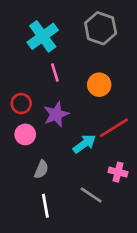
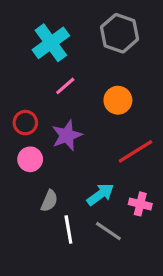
pink line: (55, 73) -> (65, 86), turned 66
cyan arrow: (84, 144) -> (100, 194), moved
white line: (45, 206) -> (68, 230), moved

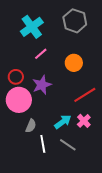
pink circle: (30, 159) -> (19, 100), size x1.6
pink cross: (140, 204) -> (84, 121), moved, turned 32

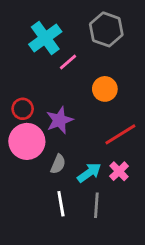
pink line: (41, 54) -> (68, 62), moved
gray semicircle: (31, 126) -> (58, 164), moved
gray line: (68, 145) -> (96, 205), turned 60

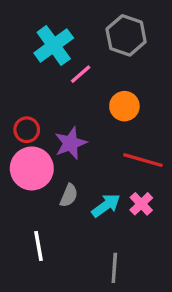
red line: (120, 134) -> (143, 160), turned 48
white line: (61, 204) -> (39, 246), moved
gray line: (96, 205) -> (114, 268), moved

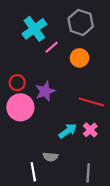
orange circle: (124, 106) -> (80, 58), moved
gray semicircle: (69, 195) -> (50, 157), moved, turned 72
white line: (39, 246) -> (33, 172), moved
gray line: (114, 268) -> (88, 173), moved

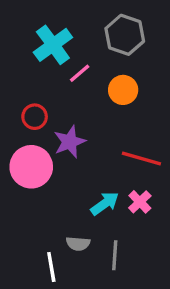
red circle: (17, 83) -> (35, 117), moved
gray line: (88, 173) -> (115, 255), moved

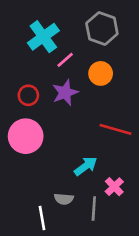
purple star: (70, 142) -> (65, 93), moved
pink cross: (140, 202) -> (114, 187), moved

